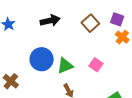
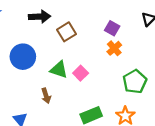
brown square: (90, 23) -> (67, 32), moved
green triangle: (65, 66) -> (59, 70), moved, turned 30

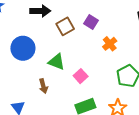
purple square: (112, 28) -> (91, 22), moved
pink square: (81, 73) -> (81, 76), moved

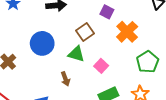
brown square: (65, 26) -> (85, 32), moved
orange cross: (110, 44) -> (127, 32), size x1.5

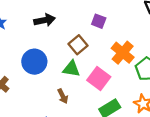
orange cross: (127, 32) -> (123, 53), moved
pink square: (101, 66) -> (99, 78), size x1.5

